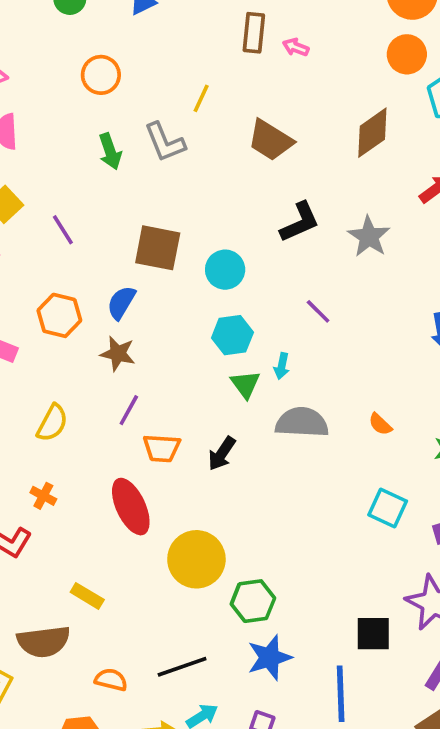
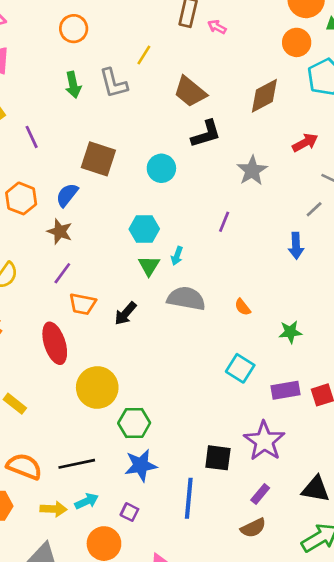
black L-shape: (300, 222) -> (206, 134), moved
cyan circle: (225, 270) -> (161, 168), moved
purple line: (318, 311) -> (224, 222), moved, turned 60
orange semicircle: (111, 680) -> (24, 466), size x1.5

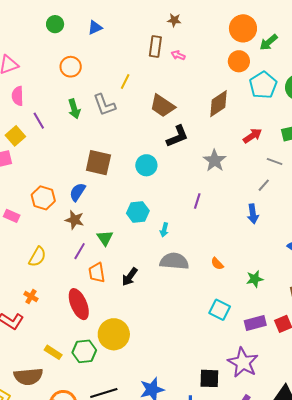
purple line: (32, 137) -> (39, 121), moved
green triangle: (149, 266) -> (105, 238), moved
orange trapezoid: (82, 304) -> (97, 273), turned 75
green hexagon: (134, 423) -> (84, 351), moved

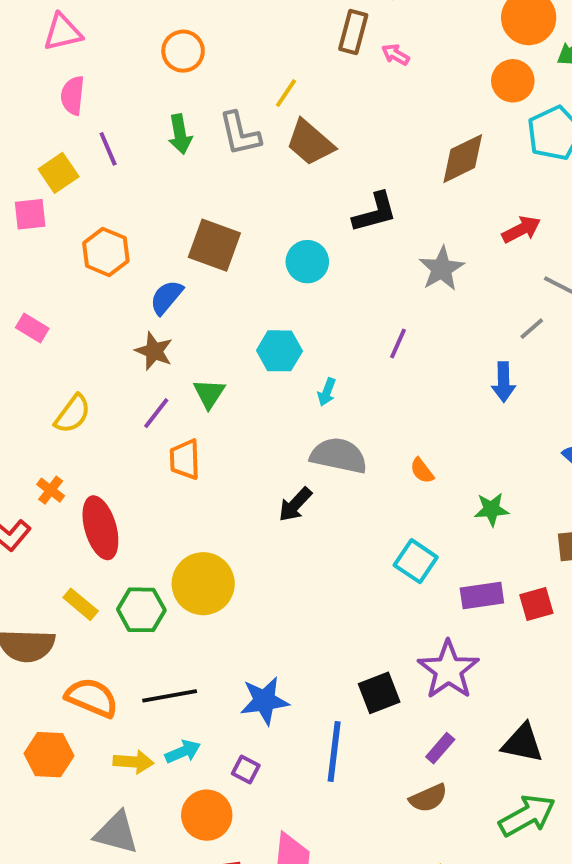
brown trapezoid: (162, 106) -> (310, 143), moved
orange hexagon: (43, 198) -> (106, 252), moved
black arrow: (130, 277) -> (295, 505), moved
red ellipse: (79, 304) -> (100, 528), moved
black square: (209, 378) -> (379, 693), turned -30

